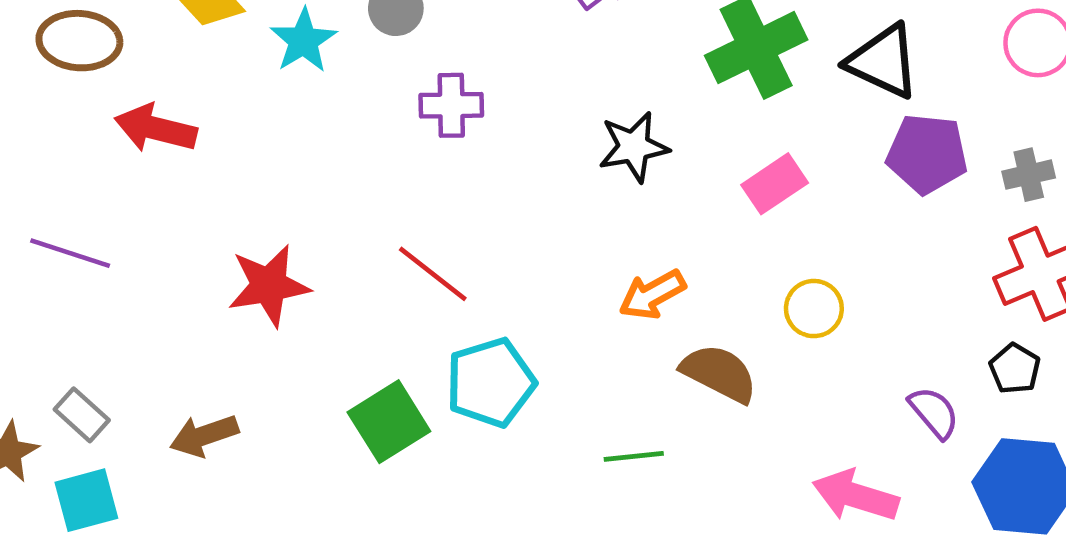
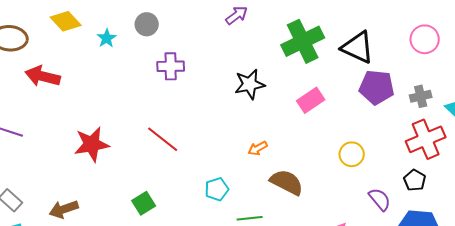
cyan star: (303, 41) -> (107, 38), size x0.7
orange arrow: (652, 295) -> (258, 148), size x0.7
yellow circle: (814, 309) -> (352, 154), moved
cyan pentagon: (491, 382) -> (217, 189), moved, size x0.6
green square: (389, 422) -> (144, 203), size x0.7

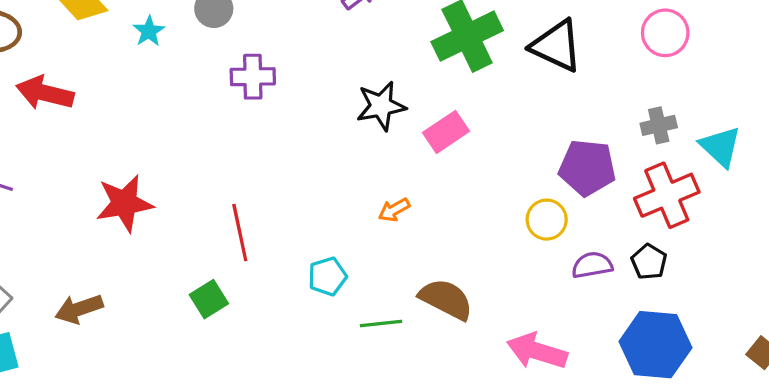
purple pentagon: (377, 87) -> (587, 168), moved
pink rectangle: (311, 100) -> (446, 132), moved
red line: (163, 139) -> (240, 233), moved, turned 40
brown semicircle: (287, 182) -> (446, 299), moved
purple semicircle: (380, 199) -> (592, 265), moved, turned -60

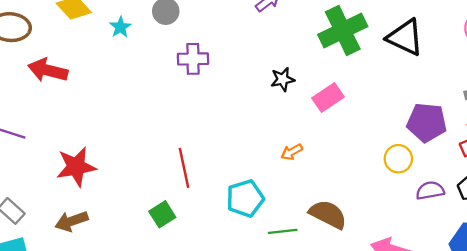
black star: (381, 106) -> (283, 79), size x0.7
red star: (124, 203) -> (76, 167), moved
cyan pentagon: (327, 276) -> (245, 198), size x1.4

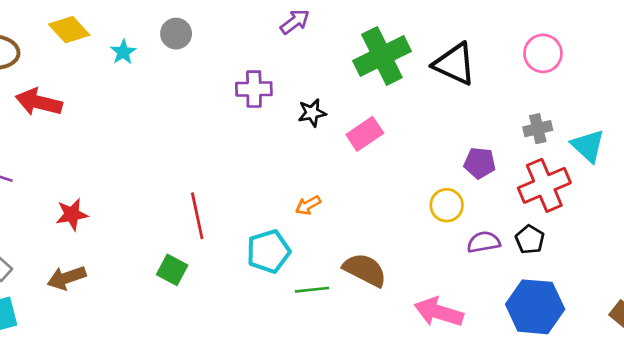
purple cross: (193, 59) -> (254, 89), moved
purple pentagon: (427, 122) -> (480, 163), size x0.7
orange arrow: (292, 152) -> (308, 205), moved
red star: (76, 167) -> (72, 214), size x0.7
green square: (162, 214) -> (172, 270), turned -30

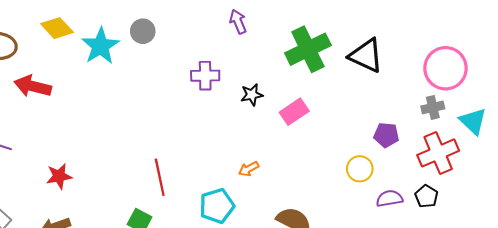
purple arrow: (295, 22) -> (238, 22), turned -75
cyan star: (123, 52) -> (100, 46), size x1.8
pink circle: (543, 53) -> (446, 68), moved, size x1.4

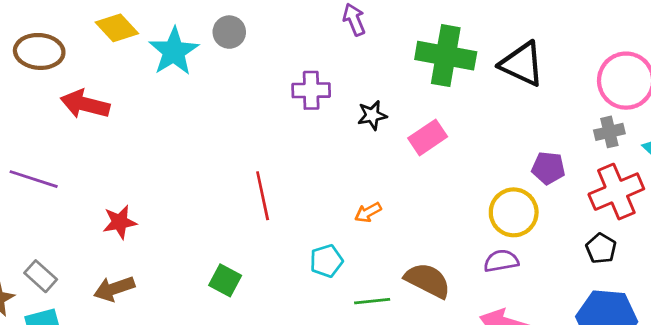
green cross: (308, 49) -> (446, 56), turned 36
yellow circle: (360, 169) -> (514, 212), size x1.4
red line: (160, 177) -> (263, 196), moved
purple semicircle: (389, 198) -> (501, 261), moved
cyan pentagon: (217, 206) -> (326, 261), size x0.7

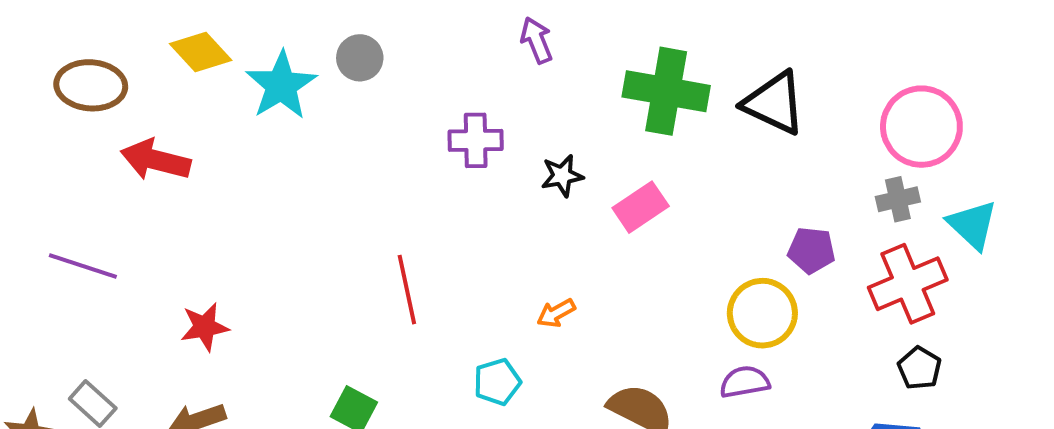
black pentagon: (601, 248) -> (919, 368), moved

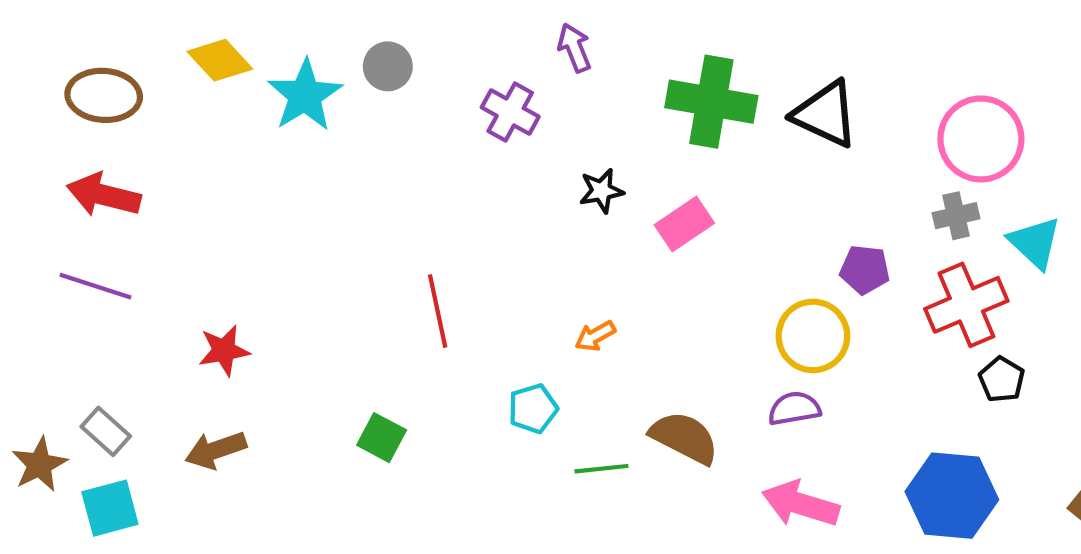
purple cross: (476, 140) -> (510, 112), moved, turned 30
red arrow: (156, 160) -> (104, 195), moved
black pentagon: (919, 368) -> (1002, 380), moved

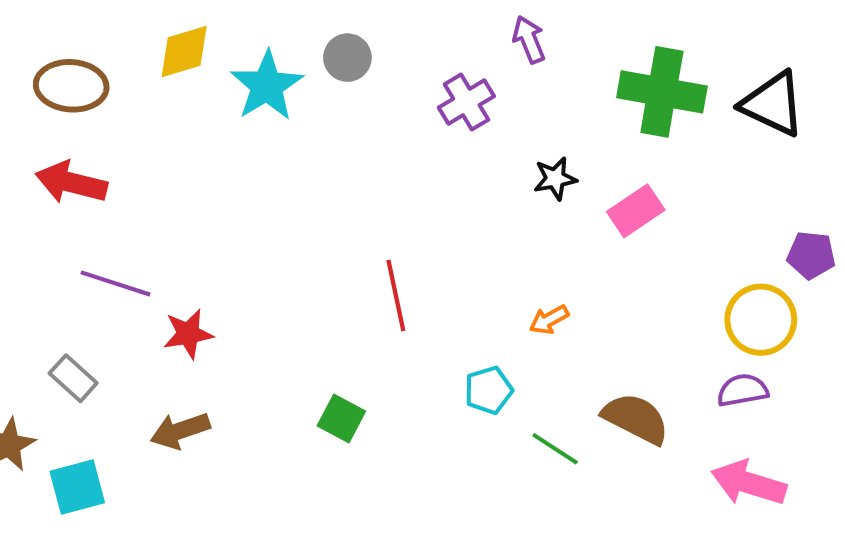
yellow diamond: (220, 60) -> (184, 52), turned -64
purple cross: (510, 112) -> (466, 102), turned 30
purple line: (95, 286) -> (116, 283), moved
gray rectangle: (106, 431) -> (73, 378), moved
green line: (601, 469) -> (555, 449), turned 39

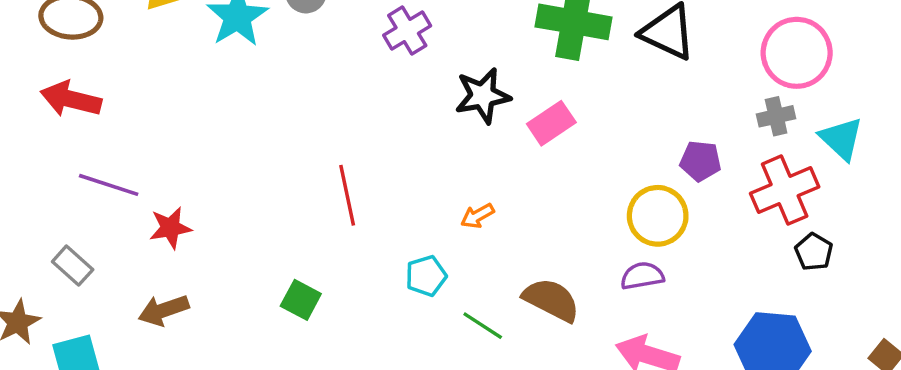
black star: (555, 179) -> (483, 96), size x1.5

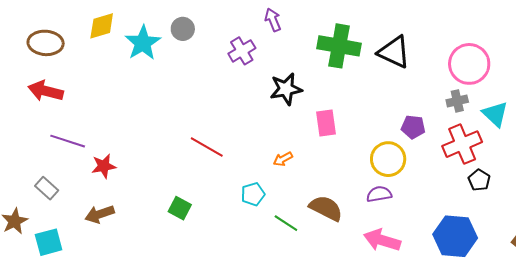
pink rectangle: (551, 123) -> (326, 123), moved, turned -64
red line: (347, 195) -> (207, 147), turned -48

